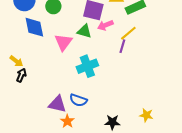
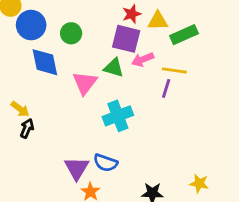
yellow line: (128, 33) -> (174, 70), turned 48
purple triangle: (57, 104) -> (77, 168), turned 48

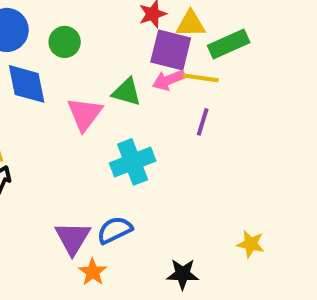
purple square: (126, 39) -> (171, 50), moved
yellow line: (174, 70) -> (201, 78), moved
blue semicircle: (106, 163) -> (115, 230), turned 135
yellow star: (199, 183) -> (251, 244), moved

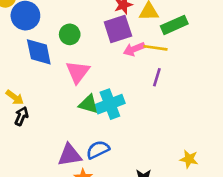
green circle: (65, 42) -> (70, 34), moved
purple square: (171, 50) -> (118, 29), moved, turned -32
green triangle: (127, 92) -> (88, 104), moved
purple triangle: (73, 238) -> (70, 155), turned 50

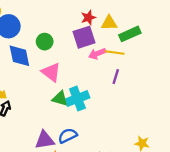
pink triangle: (78, 72) -> (51, 72), turned -30

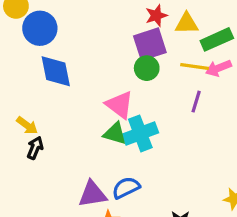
green circle: (45, 42) -> (147, 68), moved
pink arrow: (97, 54) -> (218, 68), moved
pink triangle: (51, 72) -> (120, 105), moved

